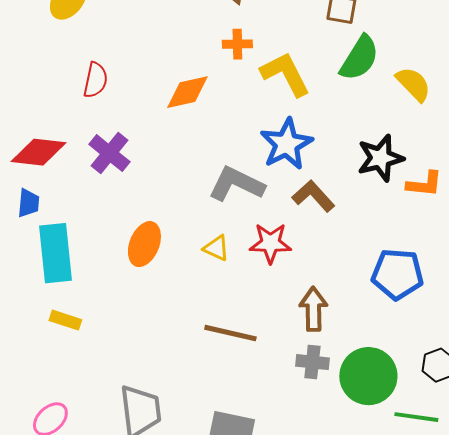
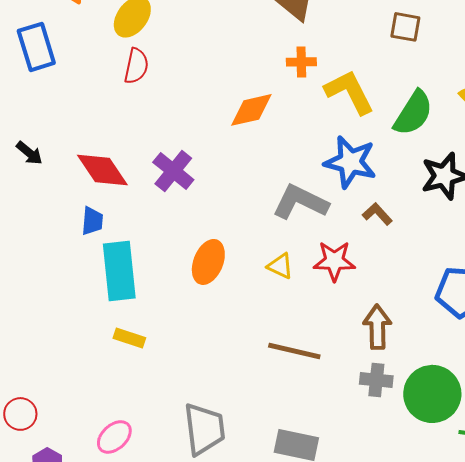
green semicircle: (359, 58) -> (413, 113), moved
red semicircle: (95, 80) -> (136, 66), moved
blue star: (286, 144) -> (350, 162), turned -30
red diamond: (38, 152) -> (102, 170), turned 50
brown L-shape: (313, 196) -> (377, 214), size x0.7

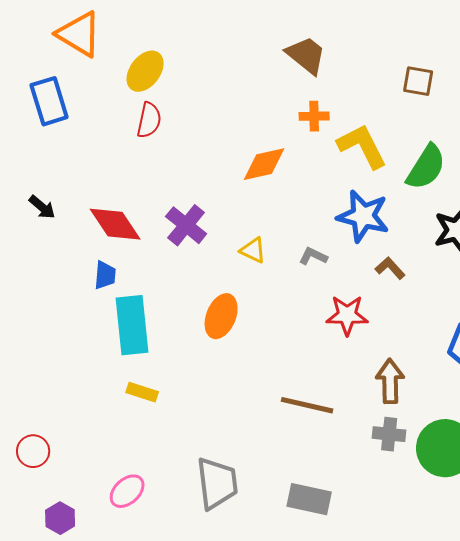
gray L-shape: (300, 202) -> (313, 256), size x0.5
yellow triangle: (280, 266) -> (253, 250), moved
red circle: (20, 414) -> (33, 451), moved

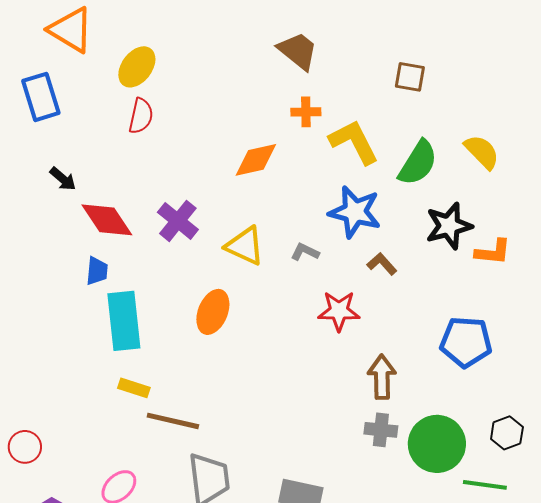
black arrow: (42, 207) -> (63, 179), moved
yellow triangle: (253, 250) -> (245, 246), size x1.5
brown line: (307, 405) -> (173, 421), moved

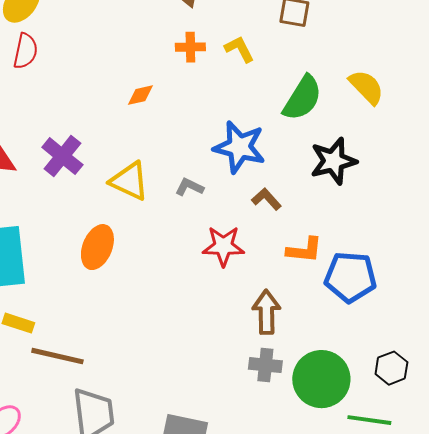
yellow L-shape: (354, 142) -> (239, 49), moved, size x0.6
orange diamond: (256, 160) -> (140, 95), size x0.6
orange L-shape: (493, 252) -> (304, 250), moved

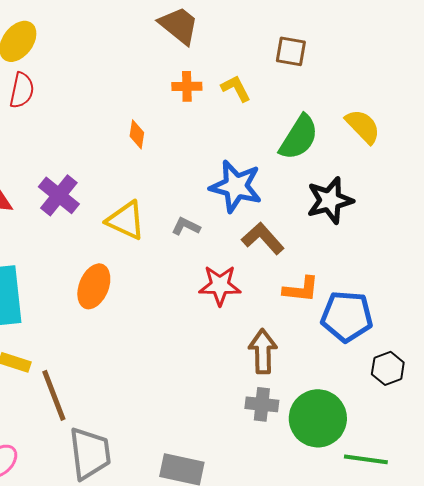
orange diamond: (140, 95) -> (137, 134), turned -68
brown L-shape: (266, 199) -> (263, 238), size x1.4
brown line: (57, 356) -> (54, 395), turned 56
black hexagon: (391, 368) -> (388, 368), moved

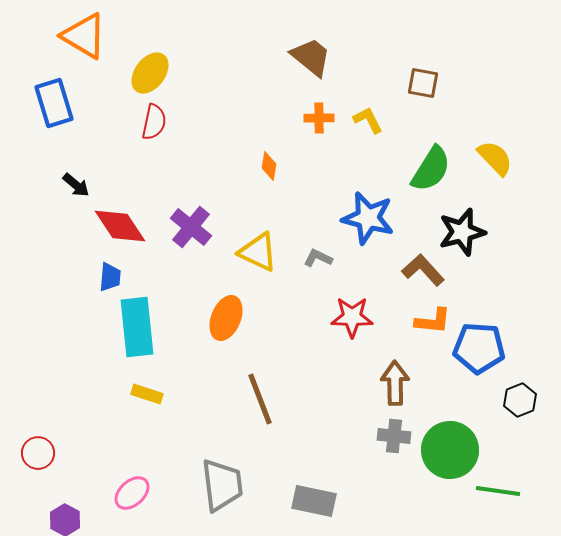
brown L-shape: (263, 238) -> (423, 270), moved
brown line: (54, 395) -> (260, 399), moved

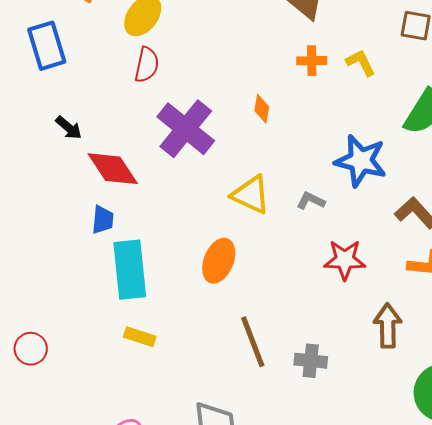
purple cross: (191, 227) -> (186, 129), moved, size x1.4
gray cross: (394, 436) -> (311, 361), moved
red circle: (38, 453) -> (31, 349), moved

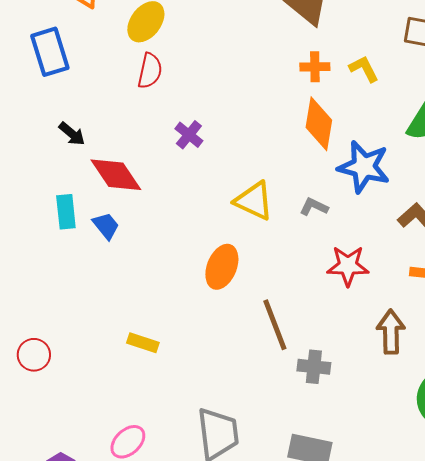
orange diamond: (262, 109) -> (319, 124), moved, size x1.8
purple cross: (186, 129) -> (189, 135), size x0.5
blue trapezoid: (103, 220) -> (106, 226), turned -44
cyan rectangle: (130, 270) -> (66, 212), moved, size x0.6
brown line: (253, 342) -> (275, 325), moved

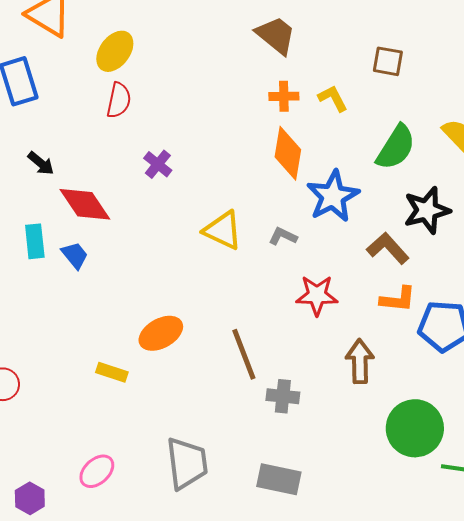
blue star: (364, 167) -> (333, 196), turned 30
orange ellipse: (222, 267) -> (161, 333), moved, turned 39

